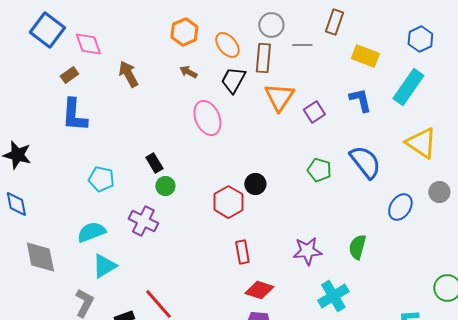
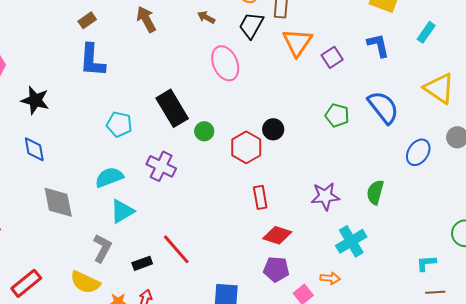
cyan rectangle: (408, 87) -> (426, 32), size x0.6
black rectangle: (154, 163) -> (172, 108), size x1.8
green circle: (165, 186) -> (204, 131), moved

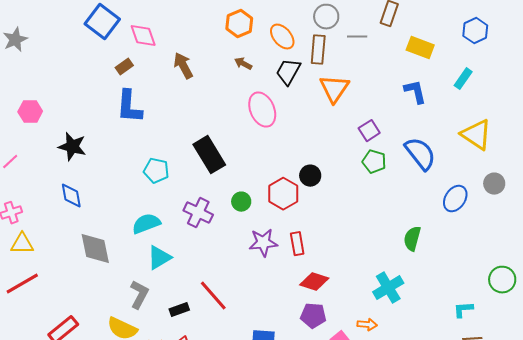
purple square: (332, 57) -> (369, 131), moved
green circle: (204, 131) -> (241, 202), moved
purple star: (325, 196) -> (263, 243), moved

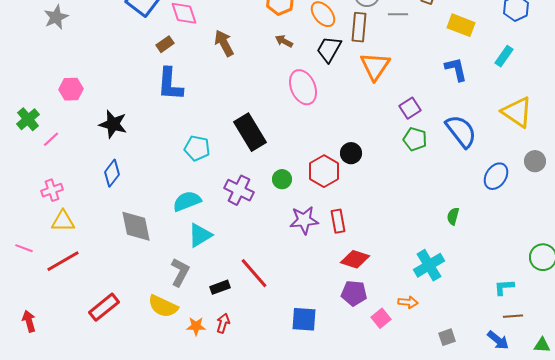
blue diamond: (71, 196) -> (112, 173), turned 48
green semicircle: (412, 239) -> (453, 216), size x0.7

